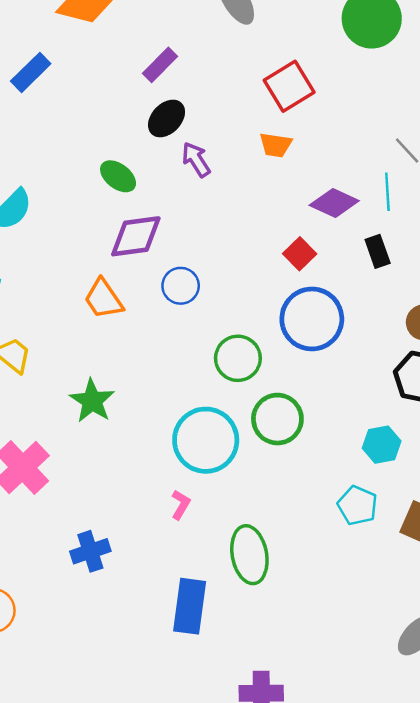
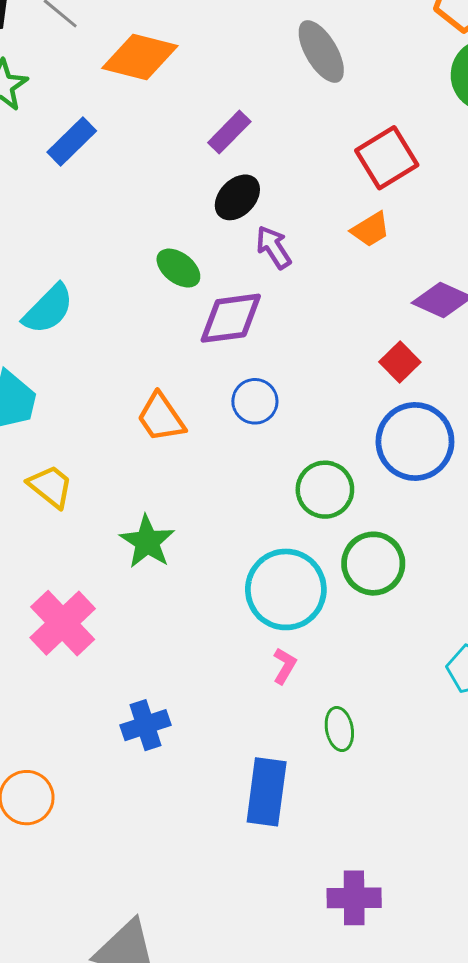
orange trapezoid: (276, 145) -> (370, 229), turned -40
purple diamond: (136, 236) -> (231, 318), moved
pink L-shape: (181, 505) -> (285, 666), moved
green ellipse: (249, 555) -> (339, 729), size x0.6

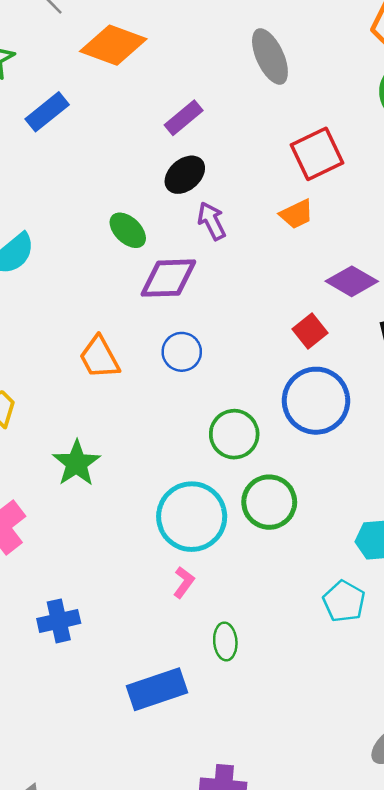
blue rectangle: (267, 792) -> (157, 689), turned 58

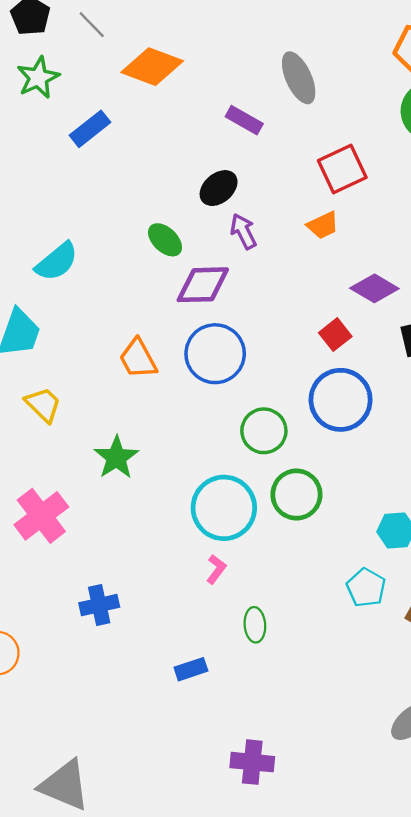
purple rectangle: (184, 118) -> (244, 120), moved, turned 69
blue circle: (182, 352) -> (215, 354), size x1.6
blue rectangle: (157, 689) -> (191, 669), size x0.6

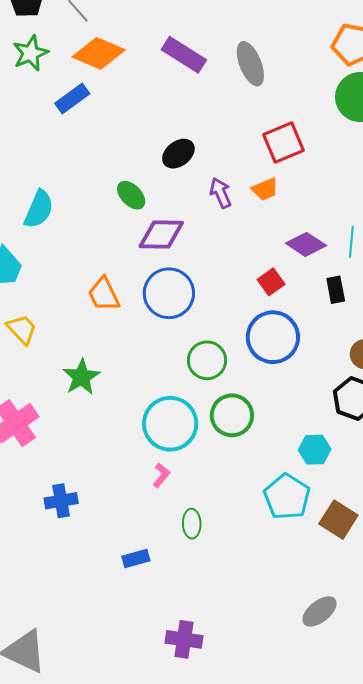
orange diamond: (152, 67) -> (99, 53), moved
purple rectangle: (244, 120) -> (184, 55), moved, size x1.4
purple arrow: (243, 231) -> (221, 193), moved
cyan semicircle: (57, 262) -> (39, 209), turned -30
cyan pentagon: (366, 588) -> (287, 497), size x1.4

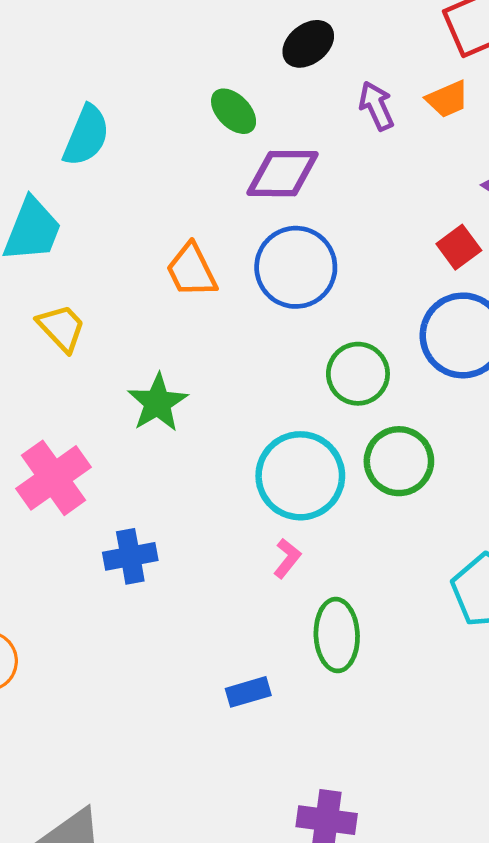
blue cross: (61, 501) -> (130, 556), moved
green ellipse: (192, 524) -> (337, 635), size x1.5

